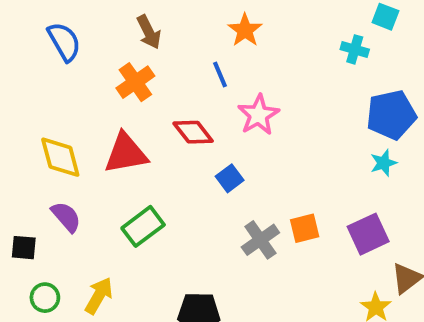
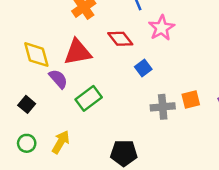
purple semicircle: (66, 217) -> (58, 79), moved
gray cross: (260, 240) -> (163, 107), turned 30
black square: (24, 248) -> (27, 104), moved, turned 35

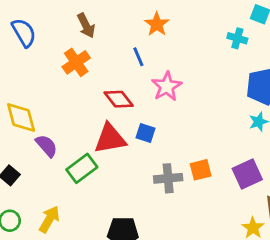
red triangle: (78, 52) -> (110, 139), moved
blue square: (143, 68) -> (145, 133), turned -35

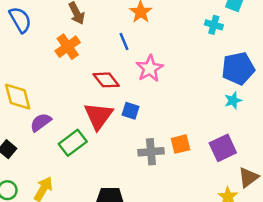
red triangle: (110, 139) -> (98, 116), turned -44
purple semicircle: (46, 146) -> (41, 122), turned -85

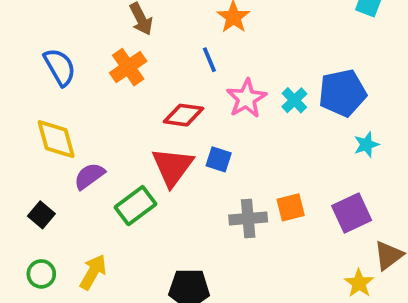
blue semicircle: (20, 20) -> (60, 67), moved
cyan cross: (214, 25) -> (294, 100), moved, turned 30
blue pentagon: (238, 68) -> (342, 93), moved
red diamond: (106, 80) -> (184, 115), turned -44

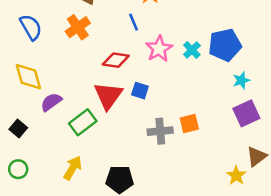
purple square: (352, 213) -> (246, 113), moved
yellow arrow: (93, 272) -> (73, 168), moved

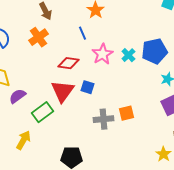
yellow arrow: (73, 168) -> (23, 140), moved

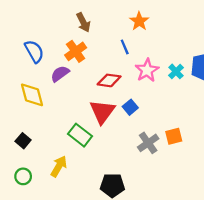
blue square: (87, 87) -> (130, 107), turned 32
purple semicircle: (17, 96) -> (60, 74), moved
green rectangle: (42, 112) -> (80, 135), turned 75
gray cross: (103, 119) -> (148, 143), turned -30

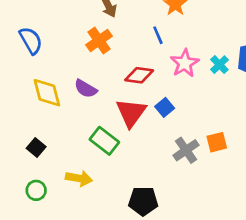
blue semicircle: (34, 51) -> (31, 40), moved
purple semicircle: (60, 74) -> (86, 89), moved, turned -114
yellow arrow: (59, 166) -> (79, 178), turned 70

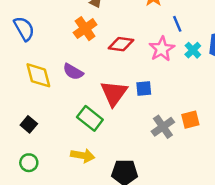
blue line: (158, 35) -> (177, 24), moved
red diamond: (139, 75) -> (121, 44), moved
blue square: (165, 107) -> (144, 88), turned 35
yellow arrow: (79, 178) -> (83, 156), moved

